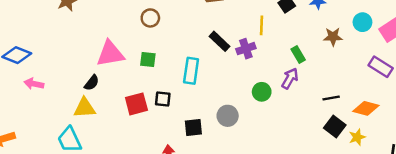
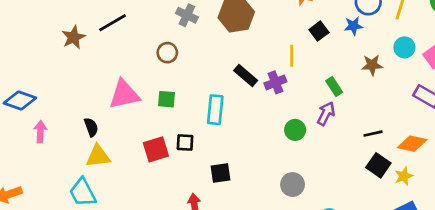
black semicircle: (92, 83) -> (91, 127), moved, turned -56
pink arrow: (34, 84) -> (40, 132), turned 84
gray circle: (228, 116) -> (293, 185), moved

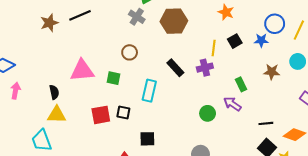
brown circle: (167, 53) -> (130, 52), moved
yellow line: (292, 56) -> (214, 48), moved
purple cross: (275, 82) -> (205, 68), moved
purple arrow: (326, 114) -> (232, 104), turned -90

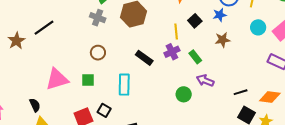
brown star: (272, 72) -> (223, 40), moved
green rectangle: (241, 84) -> (195, 57), moved
black square: (123, 113) -> (104, 110), turned 32

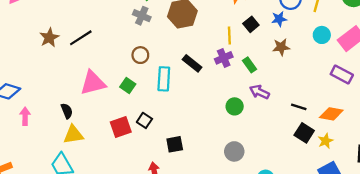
black line: (44, 28) -> (81, 38), moved
green square: (88, 80) -> (128, 85), turned 32
cyan rectangle: (124, 85) -> (164, 79), moved
black line: (241, 92) -> (299, 107), turned 32

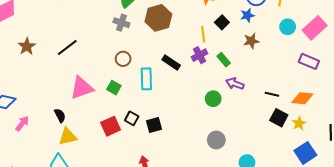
brown star: (49, 38) -> (27, 46), moved
pink arrow: (25, 116) -> (22, 123), turned 42
black square: (175, 144) -> (154, 125), moved

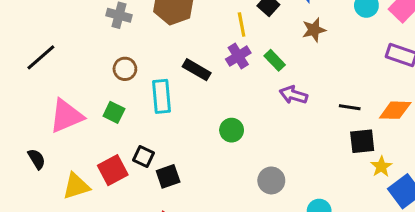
green circle: (213, 99) -> (232, 130), moved
black square: (279, 118) -> (362, 141), turned -30
yellow star: (299, 123) -> (381, 167), moved
black square: (154, 125) -> (168, 176), moved
yellow triangle: (68, 137) -> (76, 186), moved

